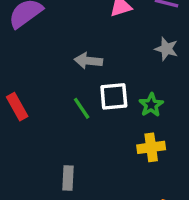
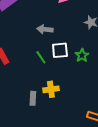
yellow cross: (151, 147) -> (51, 89), moved

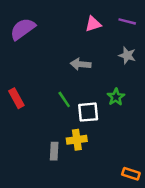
gray arrow: (45, 29) -> (81, 64), moved
white square: (60, 50) -> (88, 112), moved

